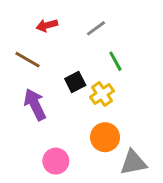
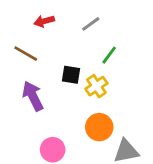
green line: (115, 61) -> (109, 55), turned 66
black square: (75, 82) -> (71, 75), turned 36

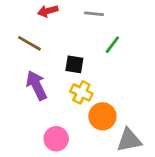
gray line: (91, 24) -> (94, 14), turned 42
yellow cross: (96, 86) -> (81, 92), moved, turned -30

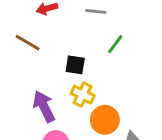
purple arrow: (36, 85) -> (44, 106), moved

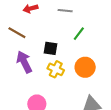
purple arrow: (44, 106) -> (24, 62), moved
orange circle: (105, 120) -> (85, 67), moved

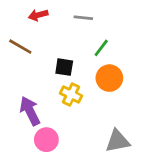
purple arrow: (24, 62) -> (30, 111), moved
orange circle: (85, 67) -> (109, 78), moved

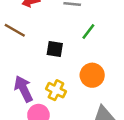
orange circle: (109, 78) -> (92, 75), moved
yellow cross: (71, 94) -> (56, 90), moved

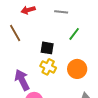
brown line: (15, 30) -> (15, 33), turned 30
yellow cross: (56, 90) -> (48, 67), moved

